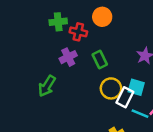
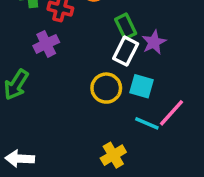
green rectangle: (100, 60) -> (126, 26), moved
white rectangle: (125, 97) -> (126, 51), moved

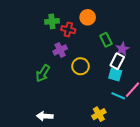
white rectangle: (126, 51) -> (117, 61), moved
yellow circle: (106, 88) -> (80, 66), moved

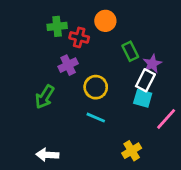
cyan line: (118, 96) -> (96, 118), moved
yellow cross: (99, 114) -> (132, 151), moved

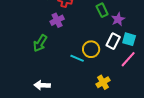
white rectangle: (145, 80) -> (113, 41), moved
yellow circle: (96, 87) -> (91, 49), moved
cyan square: (143, 98) -> (129, 39), moved

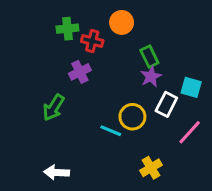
purple star: (118, 19) -> (151, 77), moved
cyan square: (129, 39) -> (191, 87), moved

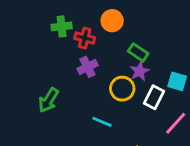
green rectangle: (149, 56) -> (138, 52), turned -30
purple cross: (80, 72) -> (88, 67), moved
yellow circle: (132, 117) -> (122, 89), moved

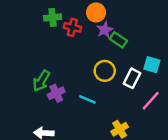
purple cross: (88, 67) -> (56, 93), moved
purple star: (140, 71) -> (105, 30), moved

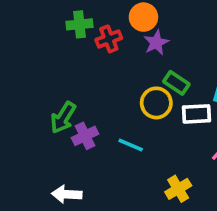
red cross: (72, 27) -> (109, 39), turned -35
green rectangle: (118, 40) -> (176, 83), moved
white rectangle: (132, 78) -> (196, 114), turned 60

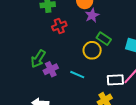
red cross: (109, 39) -> (59, 26), moved
white rectangle: (196, 114) -> (115, 80), moved

